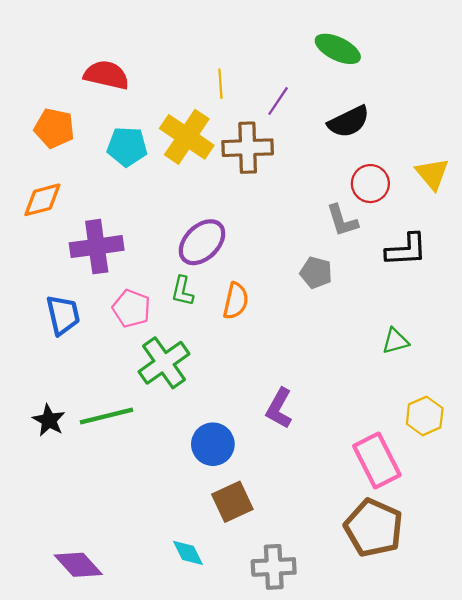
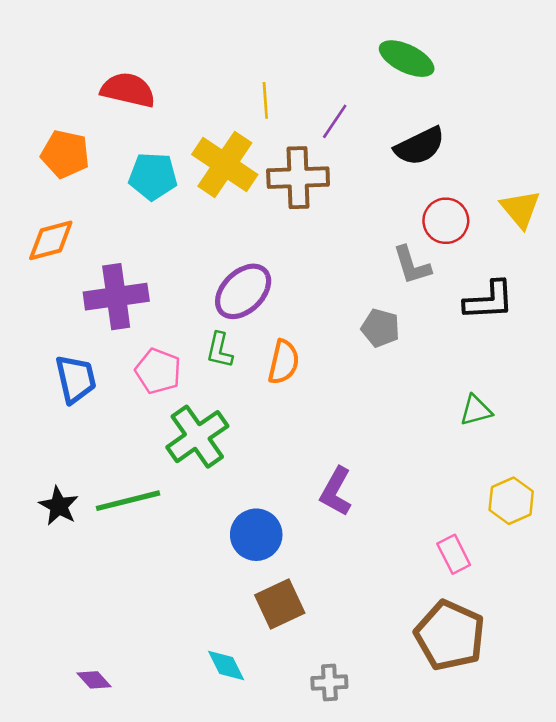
pink rectangle: (377, 461) -> (454, 554), size x0.6
purple diamond: (78, 565) -> (94, 680), size x0.6
gray cross: (274, 567) -> (329, 682), size x0.7

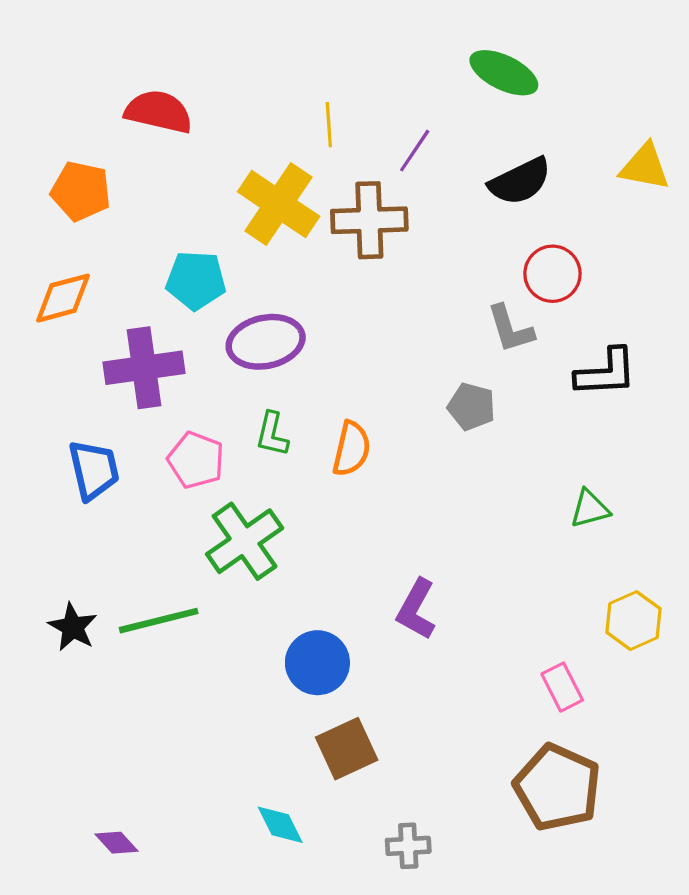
cyan pentagon: (153, 176) -> (196, 280), moved
yellow triangle: (520, 209) -> (645, 167), moved, turned -39
purple ellipse: (243, 291) -> (266, 342), moved, turned 32

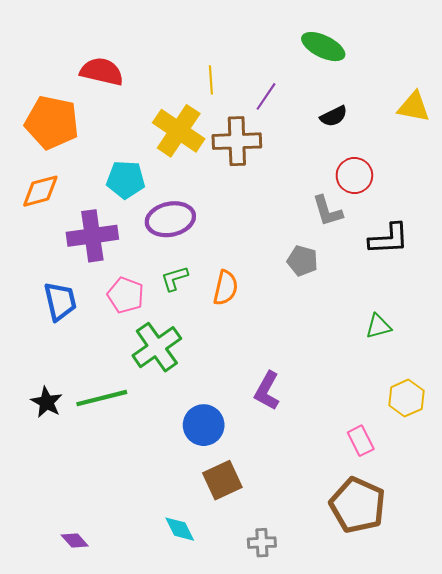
black semicircle: (520, 181) -> (334, 116), size x0.7
orange pentagon: (81, 191) -> (52, 122), size x1.4
green L-shape: (272, 434) -> (175, 278), turned 60

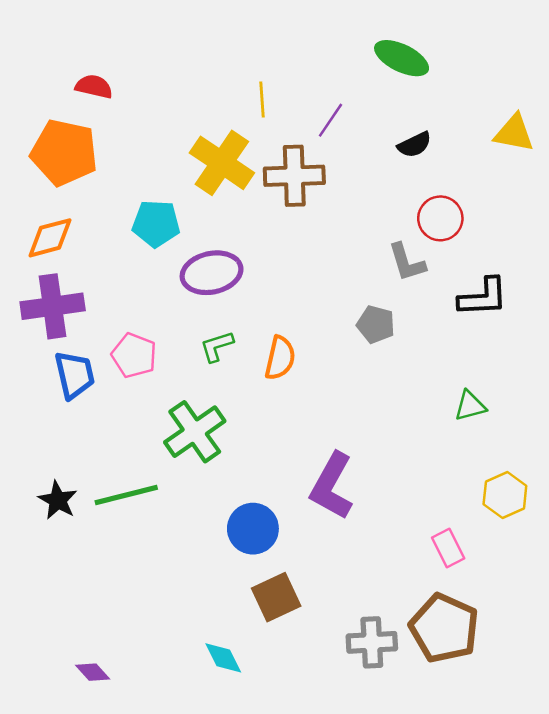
red semicircle: (102, 72) -> (94, 87), moved, size x0.7
purple cross: (92, 236) -> (53, 306), moved
pink pentagon: (126, 295) -> (134, 355), moved
purple L-shape: (267, 391) -> (332, 486), size x1.4
gray cross: (262, 543) -> (372, 642), moved, size x1.4

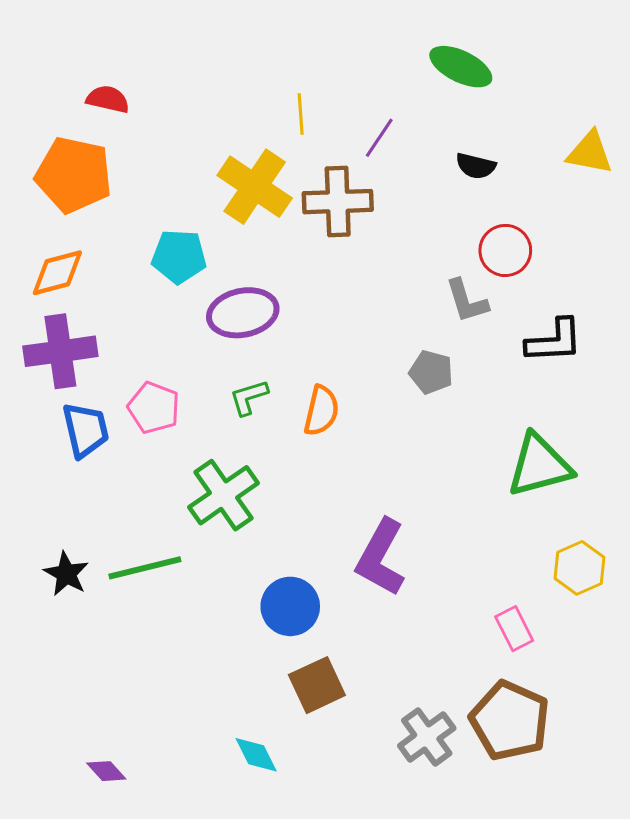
black semicircle: (415, 145) -> (476, 166), turned 40
green triangle: (470, 406) -> (539, 466), size x1.8
gray cross: (372, 642) -> (427, 737), turned -33

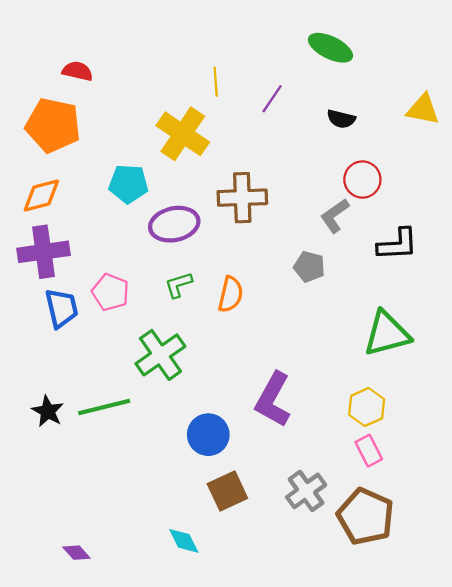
brown cross: (338, 202) -> (242, 198), moved
gray L-shape: (467, 301) -> (335, 216), turned 72
yellow hexagon: (579, 568) -> (367, 407), moved
gray cross: (427, 737) -> (306, 491), moved

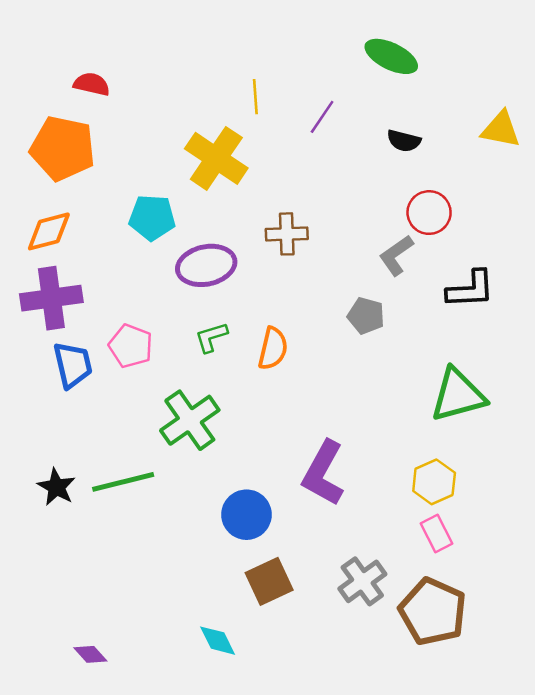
brown cross: (242, 198) -> (287, 234), size x0.7

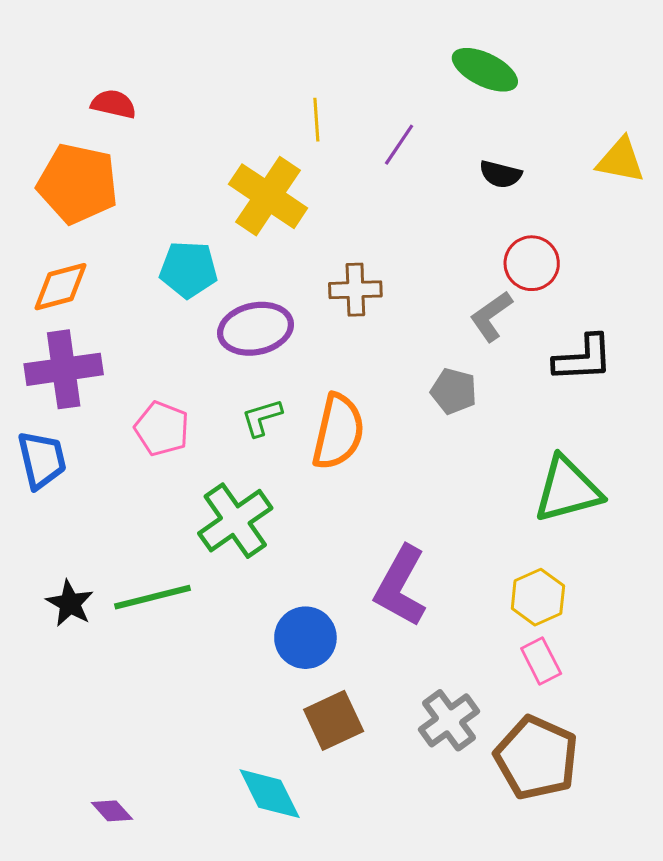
orange semicircle: (273, 348) -> (338, 432), size x1.4
blue trapezoid: (73, 365) -> (42, 460), moved
cyan diamond: (218, 641) -> (270, 794), size x1.4

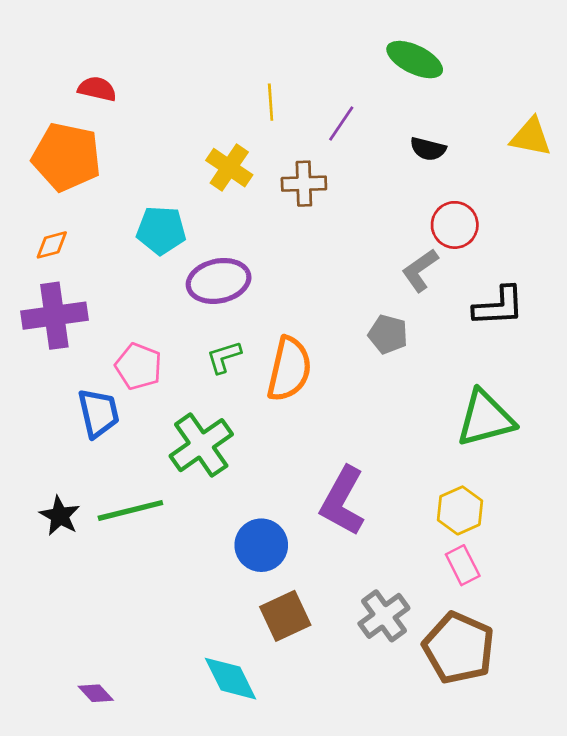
yellow cross: (268, 196) -> (229, 168), size x0.7
orange diamond: (61, 287) -> (52, 245), size x0.7
brown cross: (355, 290) -> (304, 184), moved
blue trapezoid: (42, 460) -> (98, 413), moved

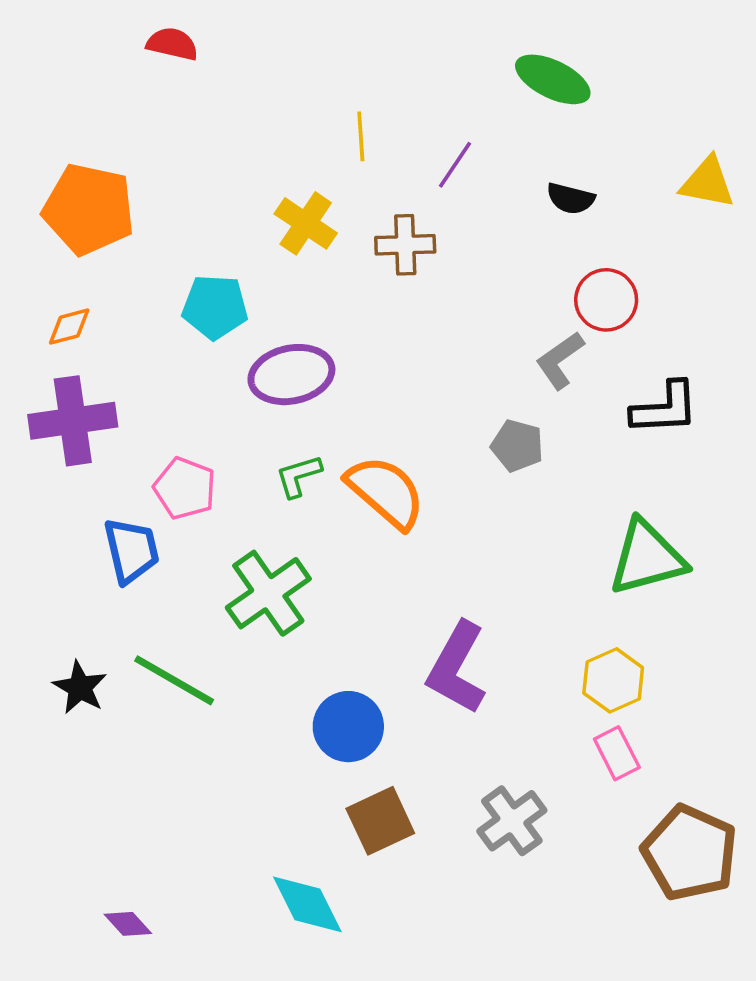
red semicircle: (97, 89) -> (172, 44), moved
orange semicircle: (289, 369) -> (386, 492), turned -62
green line: (130, 510) -> (174, 680), turned 44
brown pentagon: (459, 648) -> (690, 853), moved

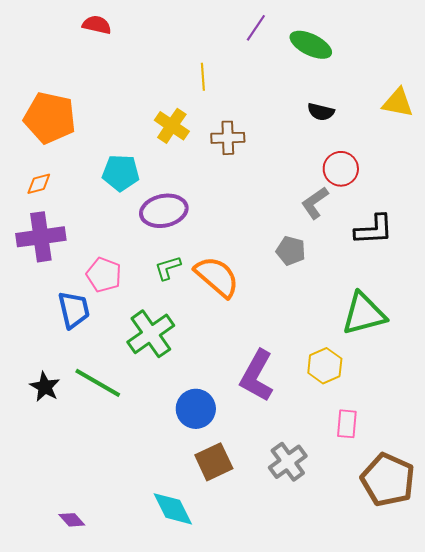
purple line: (455, 165) -> (256, 28), moved
yellow hexagon: (613, 680) -> (325, 366), moved
pink rectangle: (617, 753) -> (347, 424), turned 32

